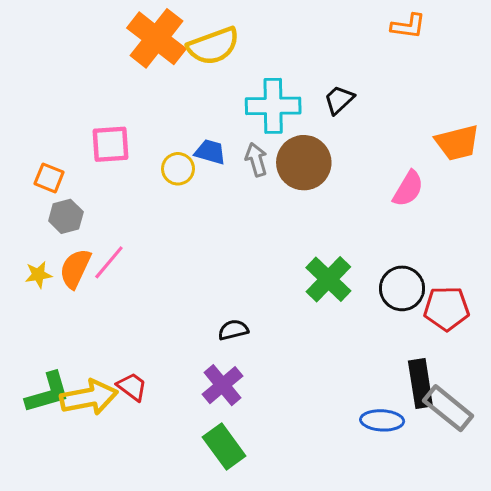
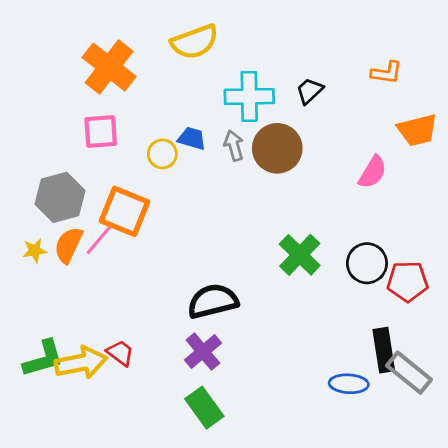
orange L-shape: (408, 26) -> (387, 73), moved
orange cross: (157, 38) -> (109, 67), moved
orange square: (49, 178) -> (124, 211), moved, size x1.8
gray hexagon: (66, 216) -> (60, 197), size x1.6
black semicircle: (233, 330) -> (213, 301), size x1.8

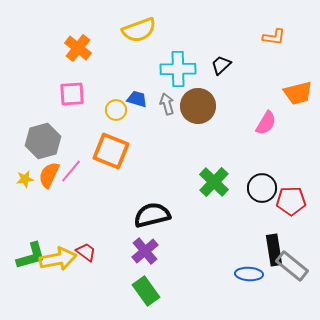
orange cross: (109, 67) -> (78, 48), size x0.7
orange L-shape: (387, 73) -> (274, 37), moved
orange square: (124, 211) -> (111, 151), moved

